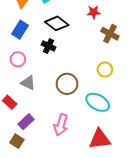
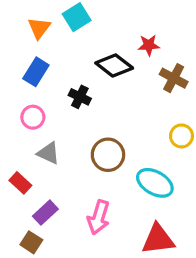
black diamond: (57, 23) -> (114, 66), moved
yellow circle: (105, 70) -> (181, 136), moved

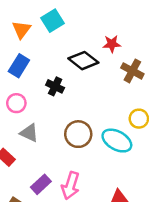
cyan ellipse: (155, 183) -> (117, 141), moved
purple rectangle: (45, 213) -> (41, 184), moved

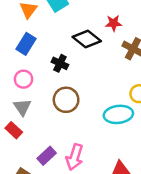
gray triangle: (29, 133) -> (22, 107), moved, turned 30
brown circle: (78, 134) -> (66, 100), moved
cyan ellipse: (117, 141) -> (118, 114), turned -36

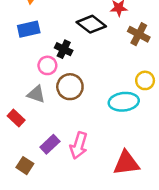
blue rectangle: (26, 44) -> (29, 29), turned 45
pink circle: (24, 79) -> (47, 65), moved
gray triangle: (22, 107) -> (36, 94), moved, turned -36

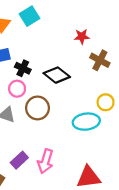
black diamond: (91, 24) -> (57, 75), moved
black cross: (64, 49) -> (23, 68), moved

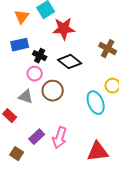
red star: (82, 36) -> (64, 29), moved, size x1.6
cyan ellipse: (86, 122) -> (96, 103), turned 75

